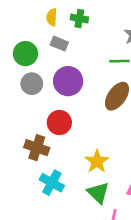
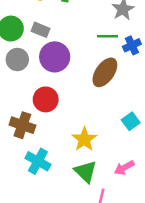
gray rectangle: (59, 44) -> (40, 30), moved

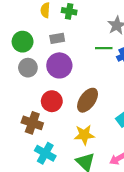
gray rectangle: (40, 30) -> (57, 38), moved, turned -32
brown ellipse: (105, 72) -> (88, 100), moved
yellow star: (84, 139) -> (84, 135), turned 30

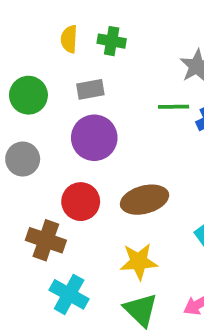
gray circle: (28, 68) -> (23, 159), moved
brown ellipse: (88, 100) -> (145, 200), turned 40

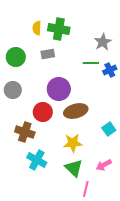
green cross: (112, 41) -> (59, 29), size x1.5
purple circle: (94, 138) -> (59, 89), moved

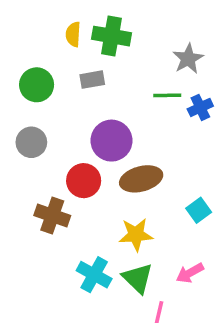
cyan cross: (37, 160) -> (94, 275), moved

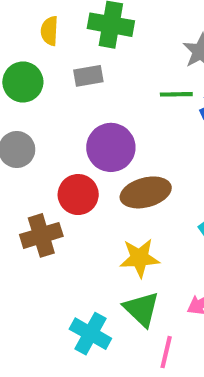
yellow semicircle: (73, 34) -> (50, 31), moved
brown cross: (52, 215) -> (41, 235), turned -36
cyan cross: (94, 275) -> (90, 334), moved

